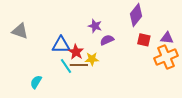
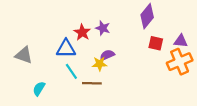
gray triangle: (20, 31) -> (24, 55), moved
purple semicircle: (107, 40) -> (107, 55), moved
red star: (76, 52) -> (82, 32), moved
brown line: (79, 65) -> (92, 83), moved

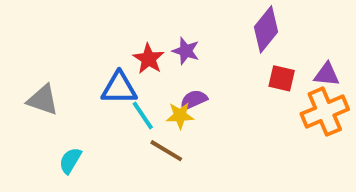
cyan line: (71, 71) -> (143, 115), moved
brown line: (92, 83) -> (166, 151), turned 30

